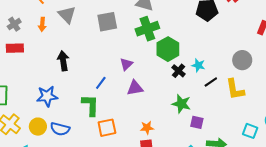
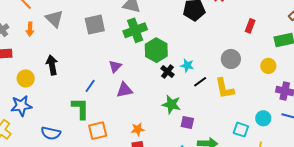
blue star: (47, 96) -> (21, 106), moved
yellow circle: (38, 127) -> (26, 78), moved

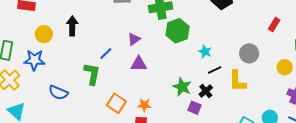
black cross: (167, 72) -> (206, 91), moved
orange square: (98, 131) -> (116, 103), moved, turned 36

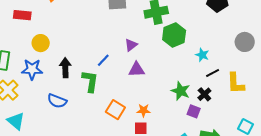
black arrow: (72, 26) -> (65, 68), moved
gray circle: (249, 53) -> (245, 42), moved

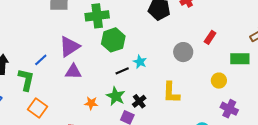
purple triangle: (131, 45) -> (69, 47), size x1.6
black line: (213, 73) -> (122, 71), moved
orange square: (115, 110) -> (38, 108), moved
orange star: (144, 110) -> (91, 103), moved

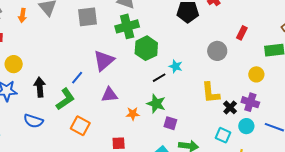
purple triangle: (73, 72) -> (109, 95), moved
green L-shape: (26, 80) -> (65, 99), turned 50
black cross: (139, 101) -> (230, 107), moved
purple cross: (229, 109) -> (250, 102), moved

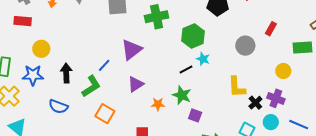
green hexagon: (146, 48) -> (193, 36), moved
purple triangle: (109, 95) -> (136, 84), turned -30

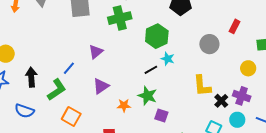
purple triangle: (132, 50) -> (96, 52), size x0.7

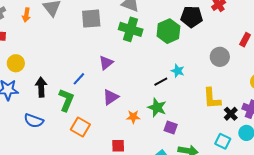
green cross: (120, 18) -> (131, 29), turned 30
green hexagon: (157, 36) -> (168, 31), moved
green L-shape: (57, 90) -> (66, 100), turned -35

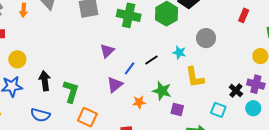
gray circle: (220, 57) -> (206, 38), moved
blue line: (79, 79) -> (130, 68), moved
black line: (161, 82) -> (151, 60), moved
yellow L-shape: (212, 98) -> (195, 77), moved
cyan square: (223, 141) -> (218, 110), moved

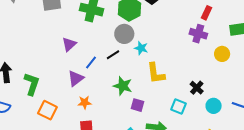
gray circle: (206, 38) -> (124, 34), moved
purple cross: (256, 84) -> (198, 34), moved
orange star: (139, 102) -> (85, 102), moved

